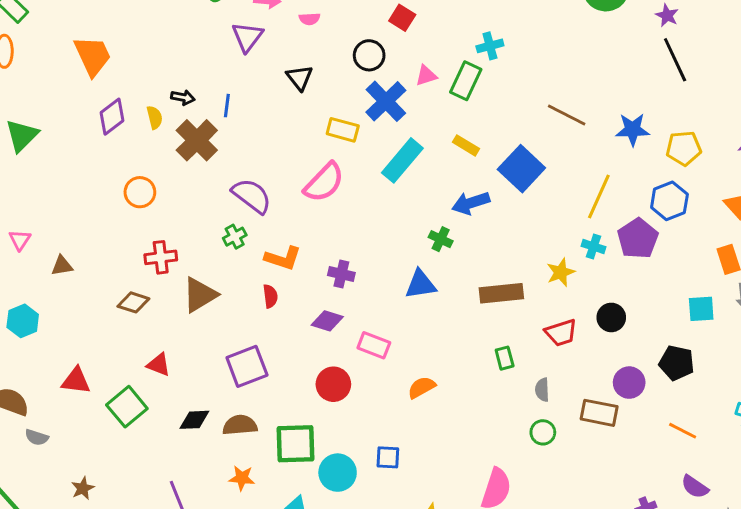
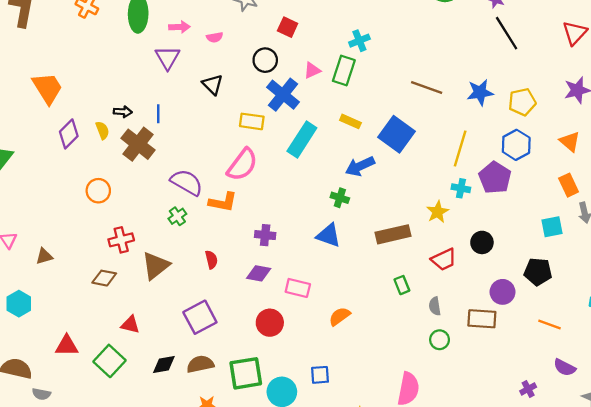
orange L-shape: (283, 258) -> (223, 202), moved
blue triangle: (421, 284) -> (329, 235), turned 36

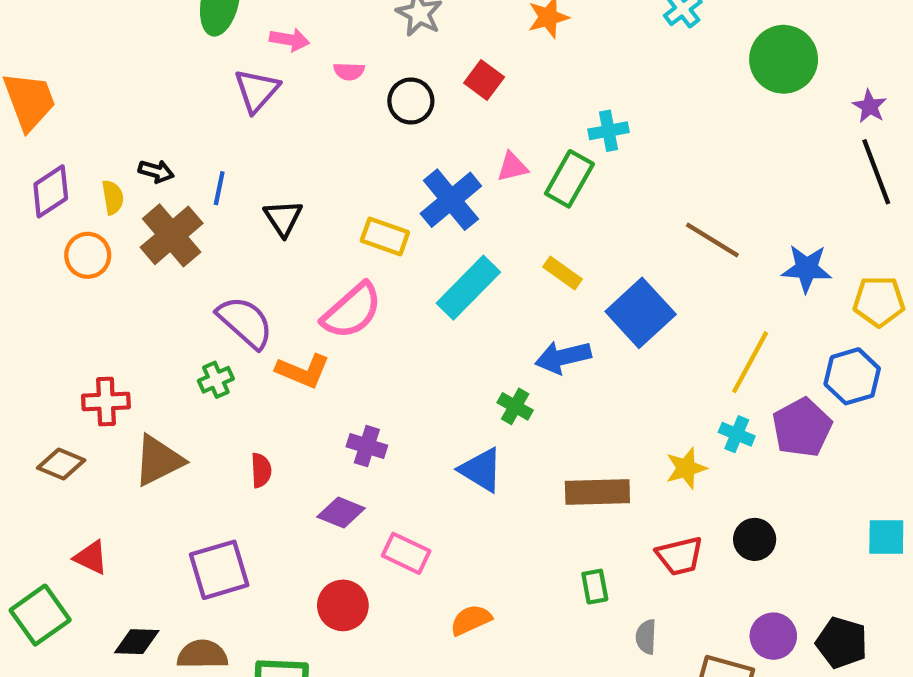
black circle: (265, 60) -> (411, 101), moved
black triangle: (213, 85) -> (283, 218), moved
orange circle: (98, 191) -> (88, 255), moved
black pentagon: (538, 272) -> (842, 643), moved

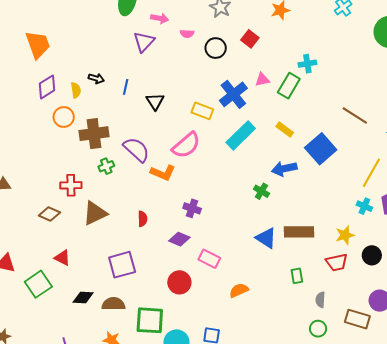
brown cross: (172, 235) -> (94, 134), moved, turned 32
green cross: (216, 380) -> (106, 166), moved
yellow star: (686, 468) -> (345, 235), moved
blue triangle: (481, 470) -> (266, 238), moved

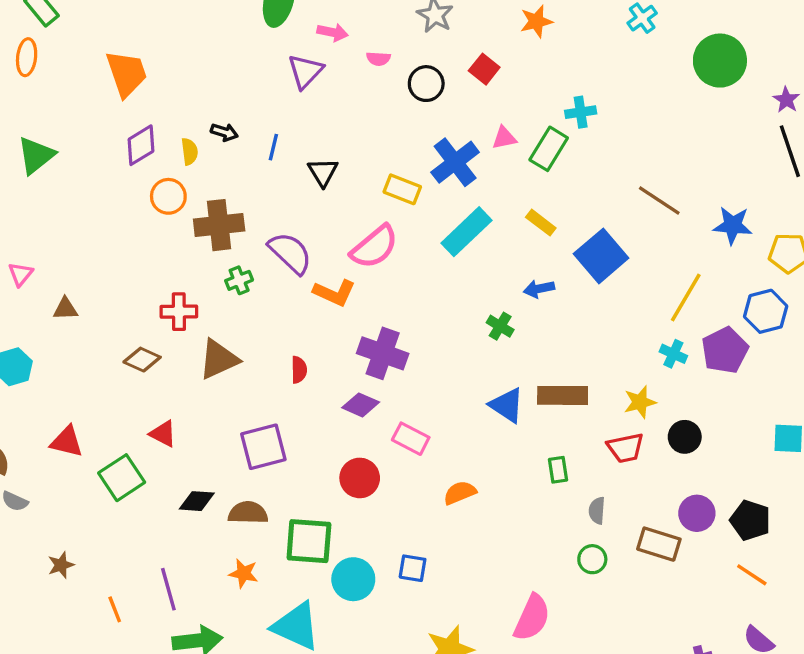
blue arrow: (284, 169) -> (539, 289), size x0.7
purple cross: (192, 208) -> (383, 353), size x1.6

